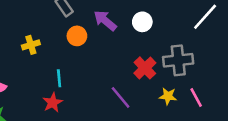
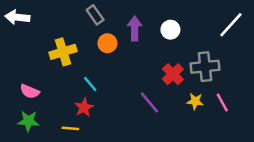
purple arrow: (105, 21) -> (135, 28), turned 50
yellow cross: (31, 45) -> (63, 52), size x1.5
cyan line: (59, 78) -> (90, 84), turned -35

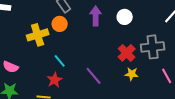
orange circle: (107, 43) -> (60, 24), moved
yellow star: (195, 101) -> (132, 74), moved
purple line: (149, 103) -> (94, 76), moved

